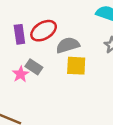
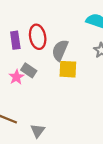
red ellipse: (44, 31) -> (38, 37), turned -70
gray semicircle: (68, 45) -> (60, 50), turned -50

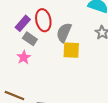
purple rectangle: (15, 40) -> (23, 23), turned 49
gray rectangle: (29, 70) -> (30, 39), moved

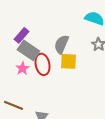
red ellipse: (43, 20) -> (42, 64), moved
gray rectangle: (30, 39) -> (28, 50), size x1.5

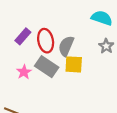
gray rectangle: (28, 50) -> (47, 67), moved
red ellipse: (42, 64) -> (46, 41), moved

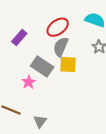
red ellipse: (46, 41) -> (58, 27), moved, turned 65
pink star: (24, 72) -> (29, 82), moved

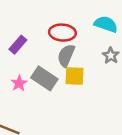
red ellipse: (58, 27) -> (62, 33), turned 40
pink star: (29, 82) -> (19, 83), moved

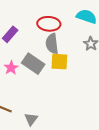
gray semicircle: (66, 55) -> (52, 44), turned -30

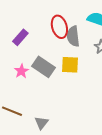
red ellipse: (49, 24) -> (59, 27), turned 70
gray semicircle: (52, 44) -> (73, 36), moved

